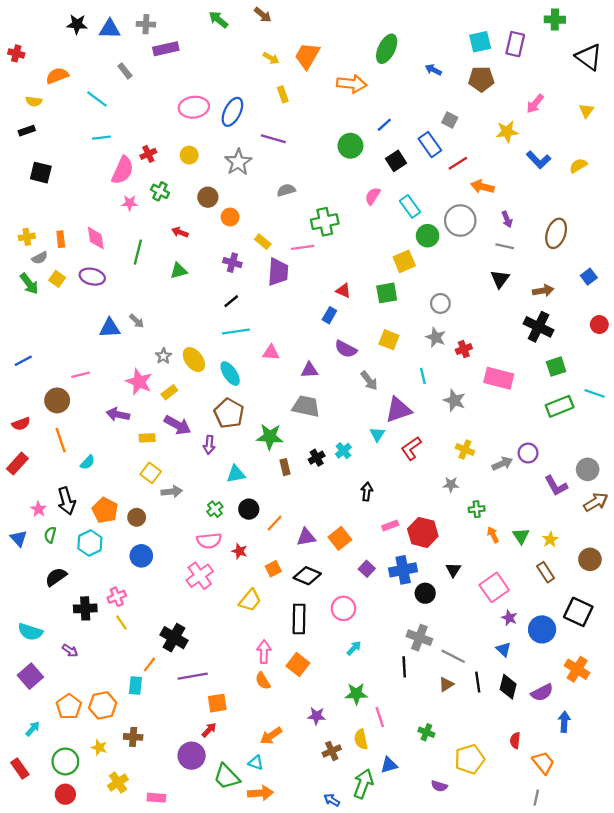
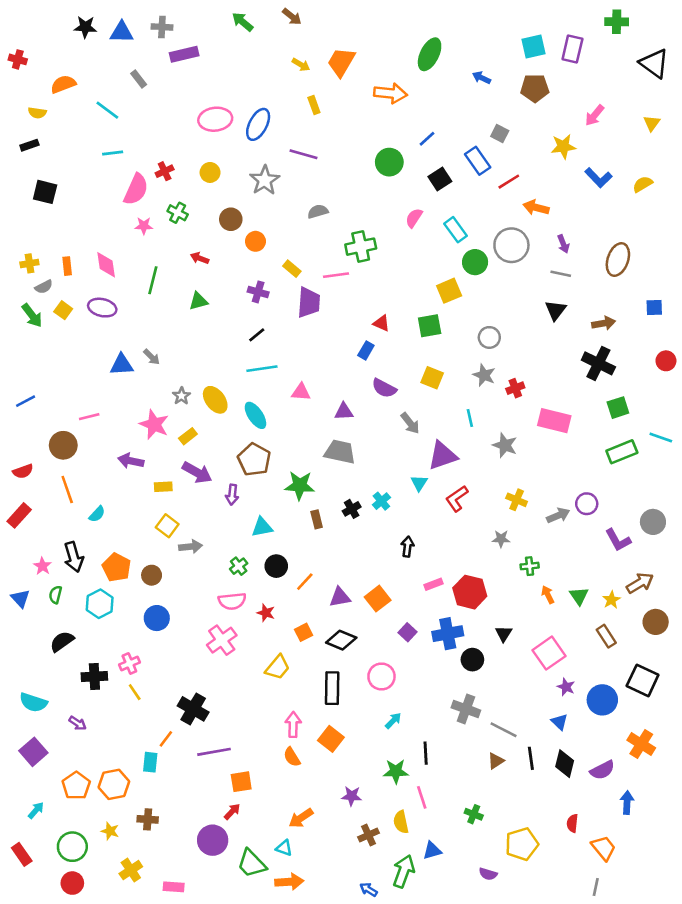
blue square: (589, 277) -> (654, 308), turned 35
brown arrow: (596, 502) -> (640, 583), moved
black line: (404, 667) -> (426, 753), moved

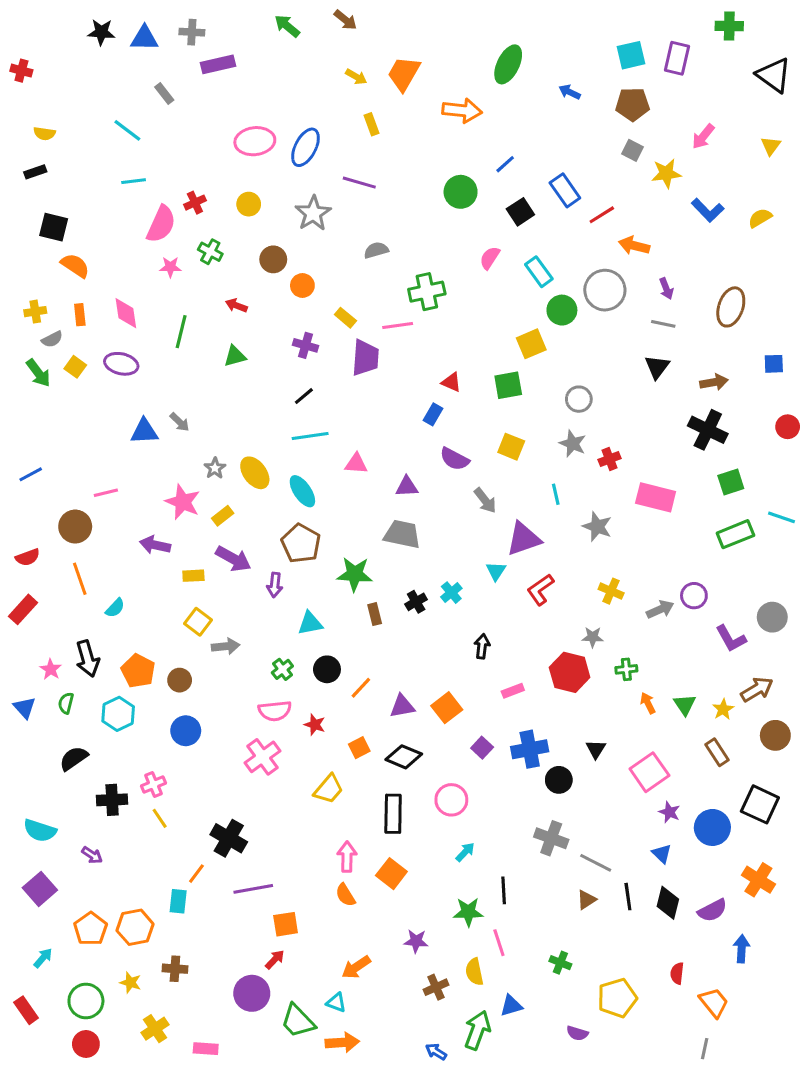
orange semicircle: (63, 84) -> (75, 266), moved, turned 55
gray square: (500, 134) -> (633, 150), moved
red hexagon: (470, 592) -> (570, 672), moved

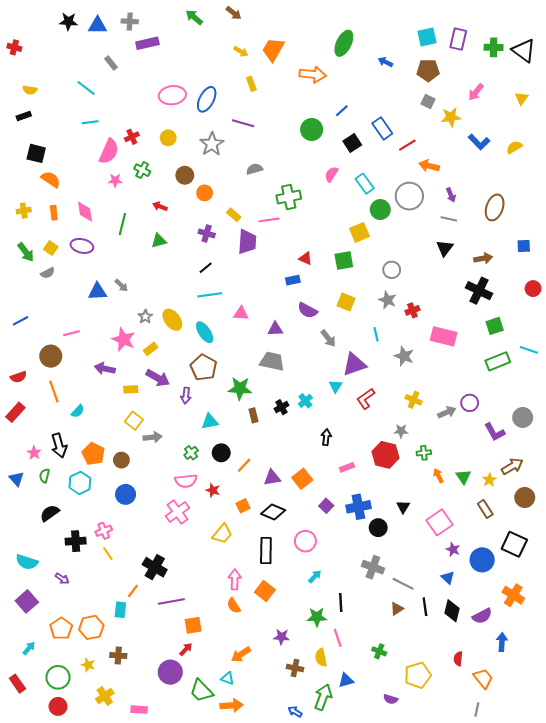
green cross: (729, 26) -> (494, 47), moved
gray semicircle: (52, 339) -> (48, 273), moved
blue rectangle: (433, 414) -> (293, 280), turned 48
brown cross: (436, 987) -> (295, 668), turned 35

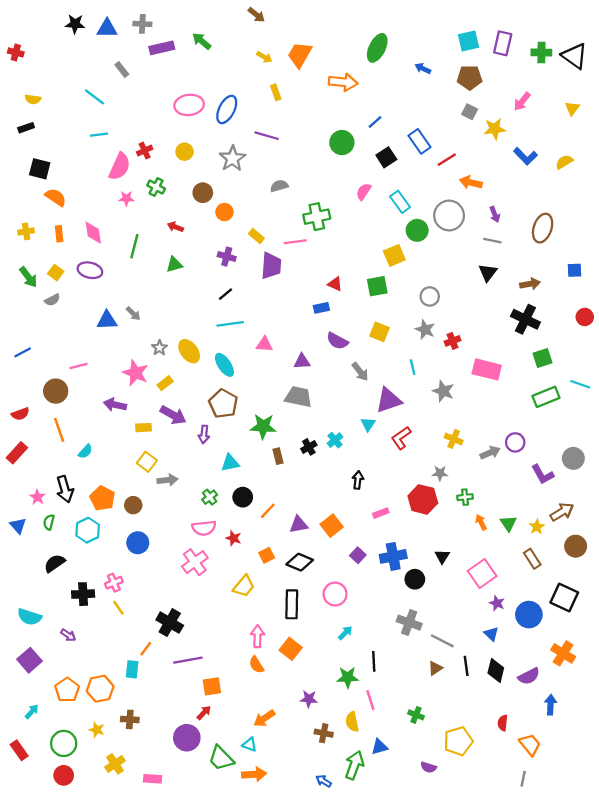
green arrow: (194, 17) -> (202, 41), moved

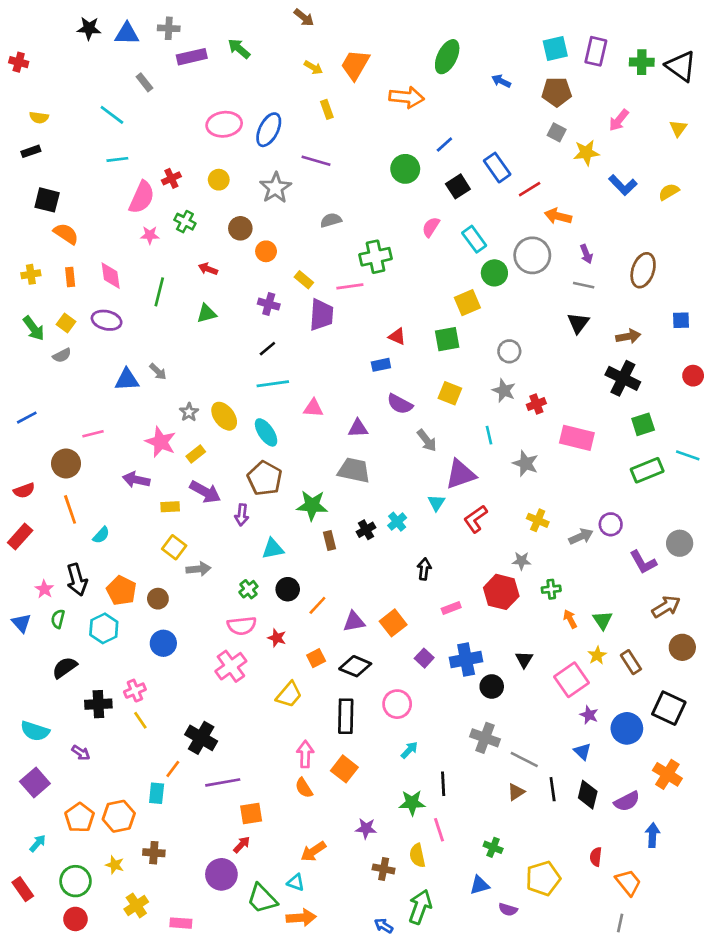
yellow star: (537, 527) -> (597, 655), moved
blue triangle: (380, 747) -> (480, 885), moved

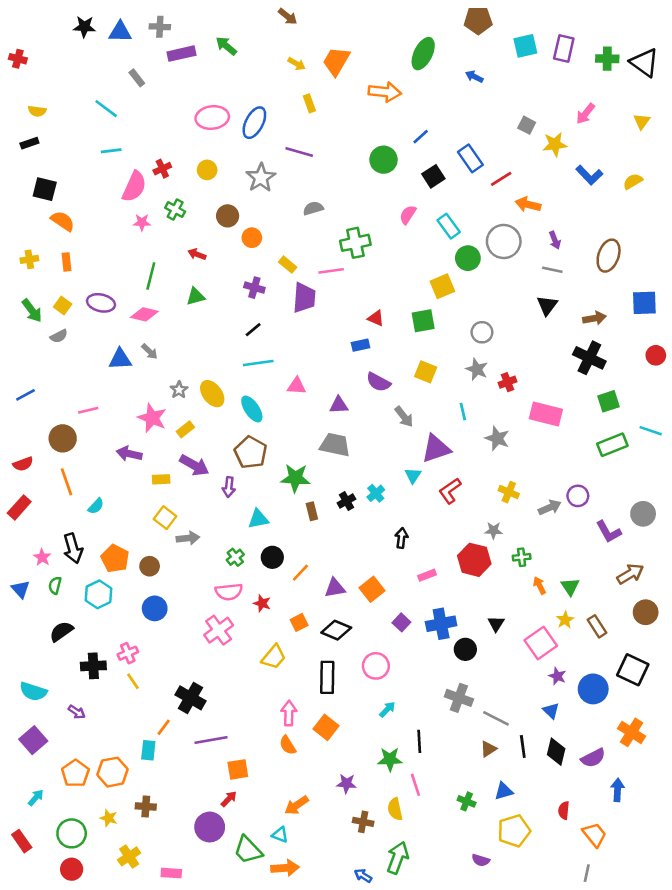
brown pentagon: (557, 92) -> (478, 20), moved
pink diamond: (111, 276) -> (144, 314), moved, turned -68
blue square: (681, 320) -> (644, 303), size x1.5
blue triangle: (480, 885) -> (504, 791), moved

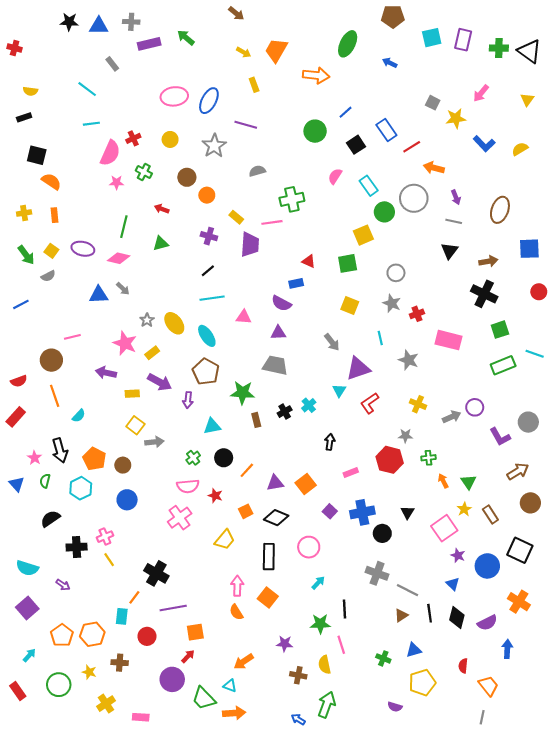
purple semicircle: (378, 382) -> (281, 303), moved
blue line: (26, 395) -> (21, 304), moved
red circle: (72, 869) -> (147, 636), moved

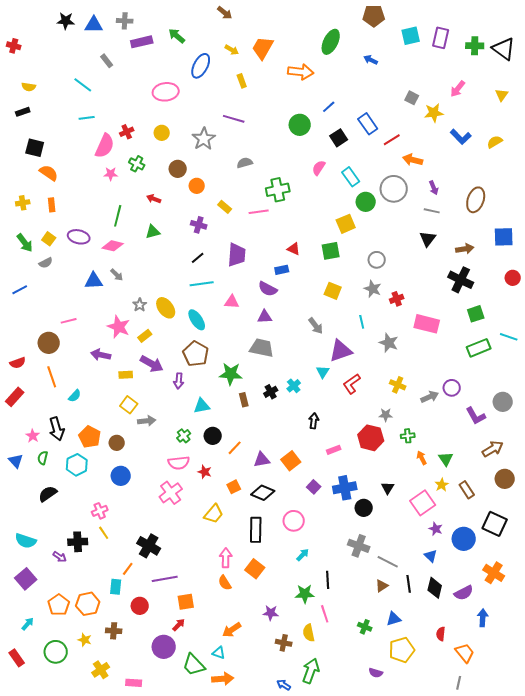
blue ellipse: (209, 101) -> (201, 66), moved
purple trapezoid: (250, 245) -> (237, 255), moved
black cross: (77, 547) -> (78, 542), moved

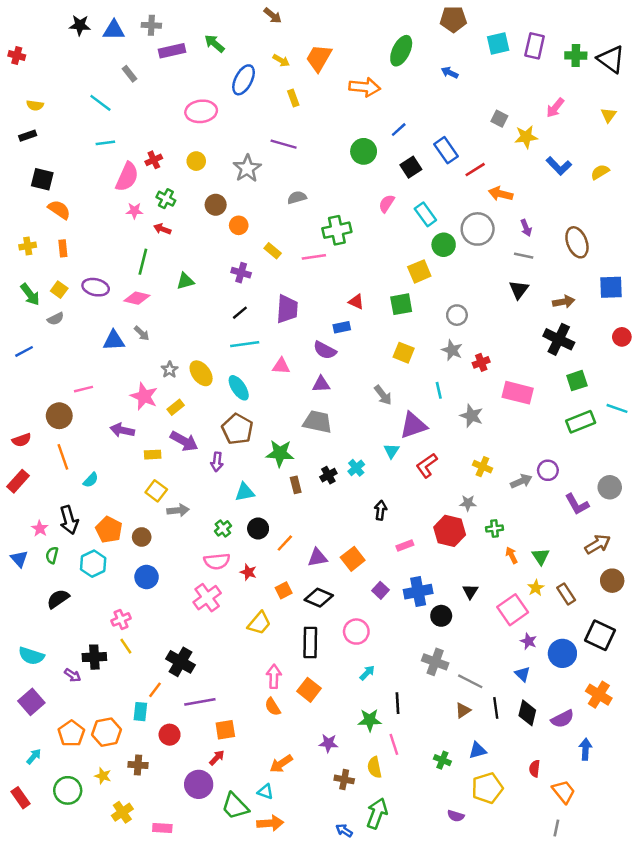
red arrow: (154, 199) -> (162, 229), moved
brown ellipse: (476, 200) -> (577, 242), turned -40

